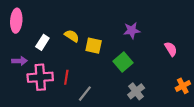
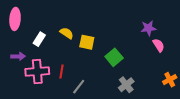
purple star: (132, 30) -> (148, 28), moved

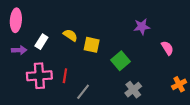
purple star: (148, 28) -> (142, 27), moved
purple arrow: (18, 56) -> (19, 50), moved

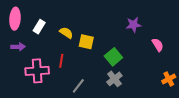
white rectangle: (41, 42) -> (39, 27), moved
red line: (65, 76) -> (61, 61), moved
gray cross: (133, 90) -> (114, 79), moved

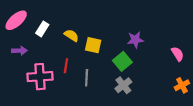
pink ellipse: (15, 19) -> (16, 20), turned 45
purple star: (134, 25) -> (135, 40), moved
pink semicircle: (158, 45) -> (178, 54), moved
gray line: (78, 86) -> (87, 78), moved, turned -35

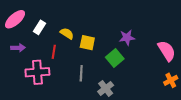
pink semicircle: (178, 54) -> (167, 51), size x1.5
red line: (66, 66) -> (54, 52), moved
gray cross: (123, 85) -> (106, 88), moved

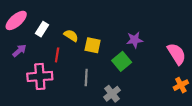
purple arrow: (18, 48) -> (19, 51), turned -40

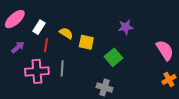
purple star: (135, 40) -> (126, 27), moved
red line: (57, 55) -> (46, 45), moved
gray line: (86, 78) -> (62, 68), moved
gray cross: (112, 94) -> (104, 88), turned -35

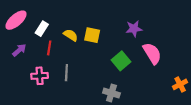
yellow square: (86, 42) -> (92, 35), moved
pink semicircle: (165, 50) -> (152, 53), moved
pink cross: (37, 71) -> (40, 76), size x0.7

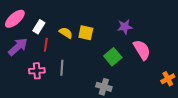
purple arrow: (19, 50) -> (18, 47), size x1.5

